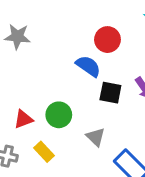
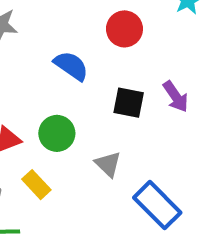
blue semicircle: (88, 66) -> (71, 66), moved

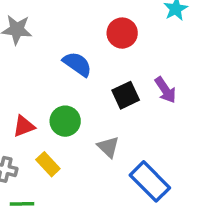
black square: (129, 103) -> (126, 95), turned -36

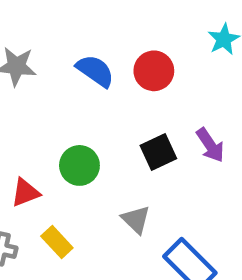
blue semicircle: (77, 64) -> (95, 71), moved
green circle: (65, 121) -> (79, 165), moved

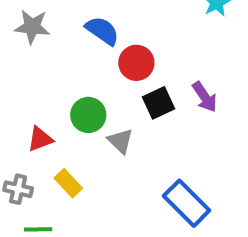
red circle: (154, 71) -> (136, 63), moved
gray triangle: (136, 220) -> (120, 141), moved

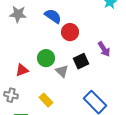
black square: (158, 103) -> (81, 61), moved
yellow rectangle: (68, 183) -> (46, 100), moved

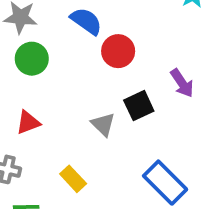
green circle: (46, 58) -> (32, 59), moved

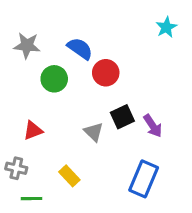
green circle: (32, 59) -> (54, 79), moved
purple arrow: (182, 83) -> (153, 126), moved
blue rectangle: (165, 183) -> (144, 179), turned 68

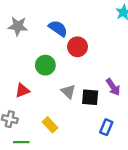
green circle: (54, 79) -> (45, 65), moved
black square: (122, 117) -> (90, 97), moved, turned 30
blue rectangle: (144, 179) -> (106, 127), size x0.6

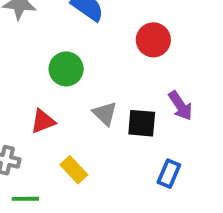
red circle: (78, 47) -> (153, 40), moved
red triangle: (22, 90) -> (43, 121), moved

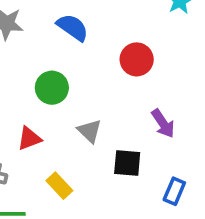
black square: (142, 123) -> (127, 163), moved
blue rectangle: (169, 174) -> (174, 191), moved

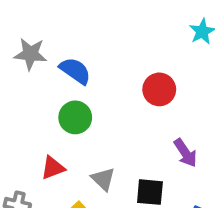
blue semicircle: (73, 27) -> (75, 71), moved
gray triangle: (90, 131) -> (103, 179), moved

